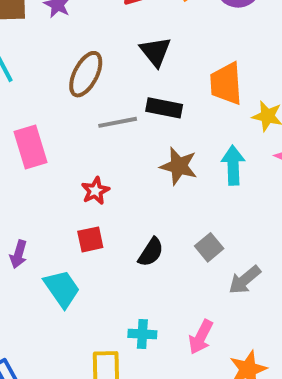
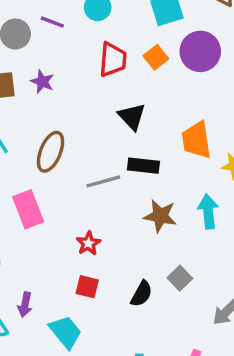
brown ellipse: (86, 74) -> (50, 152), moved
red square: (90, 239) -> (87, 287), turned 30
gray square: (209, 247) -> (180, 278), moved

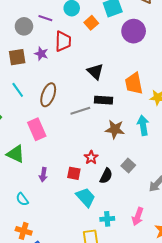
orange square: (156, 57) -> (91, 23), moved
red trapezoid: (113, 60) -> (63, 41), moved
red star: (88, 243) -> (91, 157), moved
purple arrow: (25, 305) -> (43, 175), moved
cyan trapezoid: (65, 332) -> (86, 197), moved

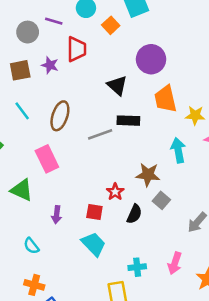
purple circle: (134, 31) -> (151, 59), moved
brown star: (115, 129) -> (148, 175), moved
cyan trapezoid: (86, 197) -> (94, 244), moved

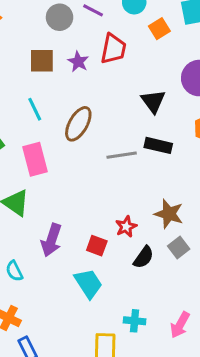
pink rectangle: (47, 159) -> (35, 159), moved
purple arrow: (57, 215) -> (51, 240), size x1.5

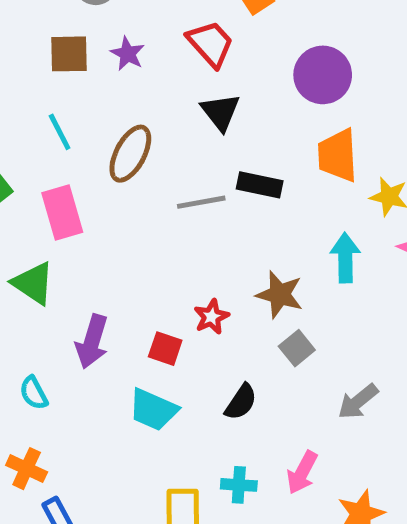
red trapezoid: (113, 49) -> (210, 44), moved, turned -52
black triangle: (153, 101) -> (220, 112), moved
black semicircle: (144, 257) -> (241, 402), moved
cyan trapezoid: (88, 283) -> (153, 410), turned 148
cyan cross: (135, 321) -> (239, 485), moved

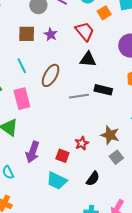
black triangle: (220, 112) -> (88, 59), turned -48

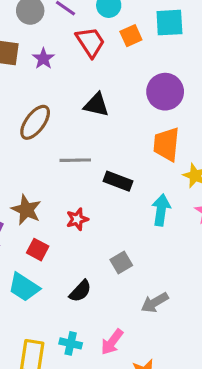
red trapezoid: (85, 31) -> (90, 42), moved
black rectangle: (103, 90) -> (118, 181), moved
brown star: (110, 135) -> (26, 210), moved
red star: (82, 143) -> (77, 219), moved

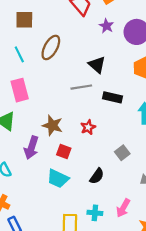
purple star: (43, 59) -> (106, 26), moved
black triangle: (96, 105) -> (97, 65), moved, turned 36
brown ellipse: (35, 122) -> (51, 47), moved

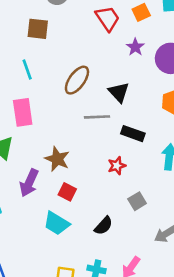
brown ellipse: (51, 47) -> (77, 80), moved
red star: (88, 127) -> (117, 166), moved

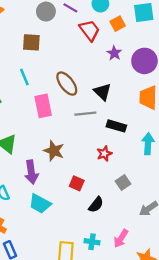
brown ellipse: (77, 80) -> (67, 84), turned -70
pink rectangle: (23, 112) -> (43, 106), moved
purple arrow: (29, 183) -> (31, 172), turned -30
red square: (67, 192) -> (77, 183), moved
cyan trapezoid: (57, 223) -> (40, 204), moved

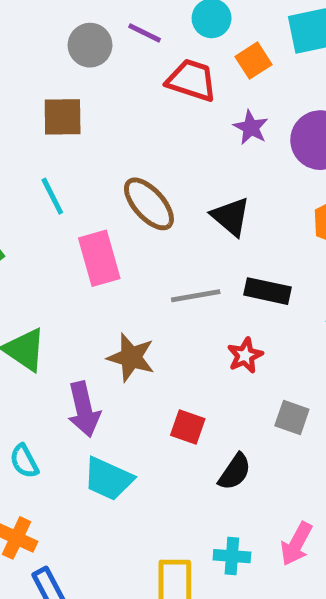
red trapezoid: (90, 30) -> (191, 80), turned -30
gray line: (85, 114) -> (196, 296), moved
gray square: (123, 183) -> (292, 417), turned -32

